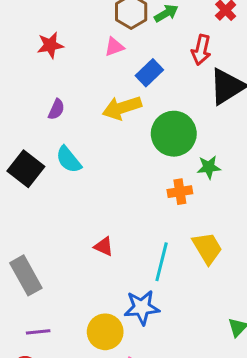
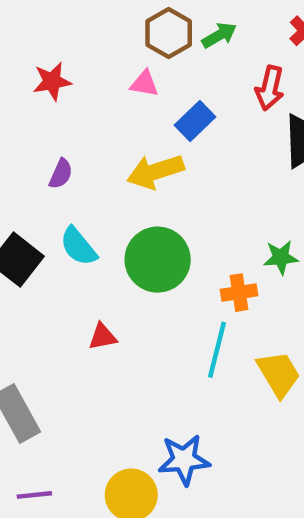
pink triangle: (114, 47) -> (144, 84), turned 30
green circle: (174, 134) -> (158, 260), moved
red triangle: (104, 246) -> (103, 337), moved, turned -35
cyan line: (162, 262) -> (217, 350), moved

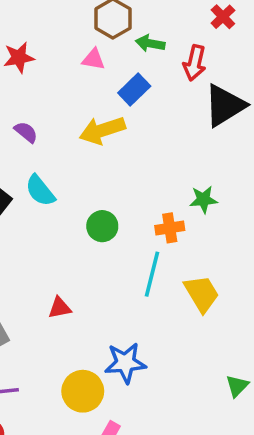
green arrow: (219, 35) -> (150, 43), moved, turned -140
purple semicircle: (61, 174) -> (26, 132), turned -75
green circle: (158, 260) -> (102, 226), moved, size x0.6
red triangle: (103, 337) -> (60, 308), moved

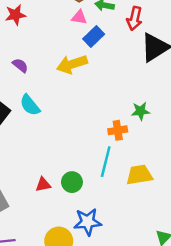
pink triangle: (93, 59) -> (79, 17), moved
green circle: (102, 226) -> (72, 182), moved
yellow trapezoid: (202, 294) -> (139, 175), turned -68

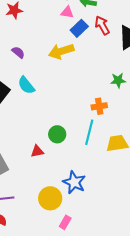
red arrow: (135, 18) -> (102, 25), moved, turned 138
green star: (141, 111) -> (118, 80), moved
green circle: (72, 182) -> (57, 134), moved
blue star: (88, 222) -> (74, 182), turned 30

